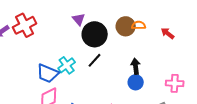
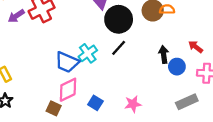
red arrow: (168, 33) -> (196, 47), moved
blue circle: (136, 82) -> (177, 67), moved

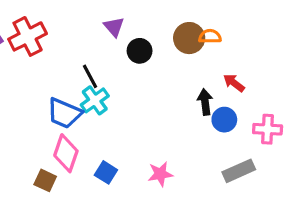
black circle: (119, 19) -> (140, 51), size x0.6
red arrow: (196, 47) -> (234, 83), moved
black line: (119, 48) -> (90, 76), moved, turned -70
pink diamond: (68, 90) -> (66, 153), turned -45

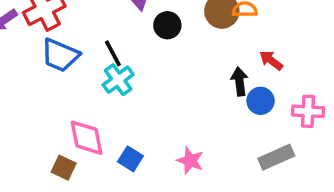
blue trapezoid: (64, 113) -> (60, 55), moved
pink diamond: (66, 153) -> (86, 138), turned -30
pink star: (160, 174) -> (190, 161), turned 30

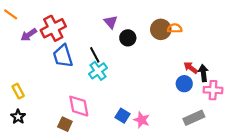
blue trapezoid: (60, 55) -> (63, 56), turned 50
red arrow: (271, 60) -> (191, 68), moved
black arrow: (239, 81) -> (203, 73), moved
blue square: (130, 159) -> (122, 116), moved

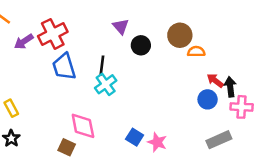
orange semicircle: (175, 28) -> (196, 52), moved
black line: (95, 55) -> (102, 65), turned 35

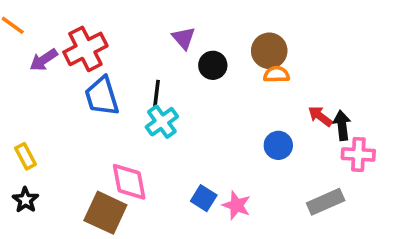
orange semicircle: (196, 52) -> (276, 74), moved
blue circle: (208, 99) -> (278, 145), moved
brown square: (67, 147) -> (105, 213), size x1.6

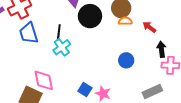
black circle: (213, 65) -> (90, 16), size x1.5
red arrow: (320, 116) -> (149, 27), moved

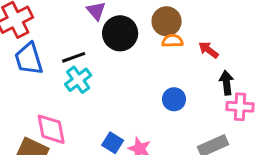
black line: (59, 32) -> (74, 57), turned 63

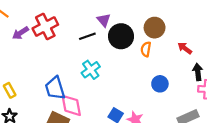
orange semicircle: (173, 41) -> (146, 49), moved, turned -80
black line: (74, 57) -> (87, 36), moved
blue trapezoid: (29, 59) -> (55, 88), moved

